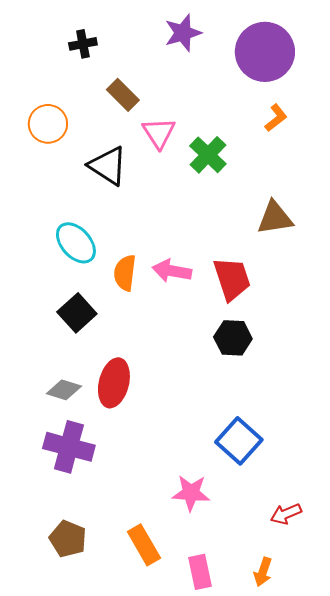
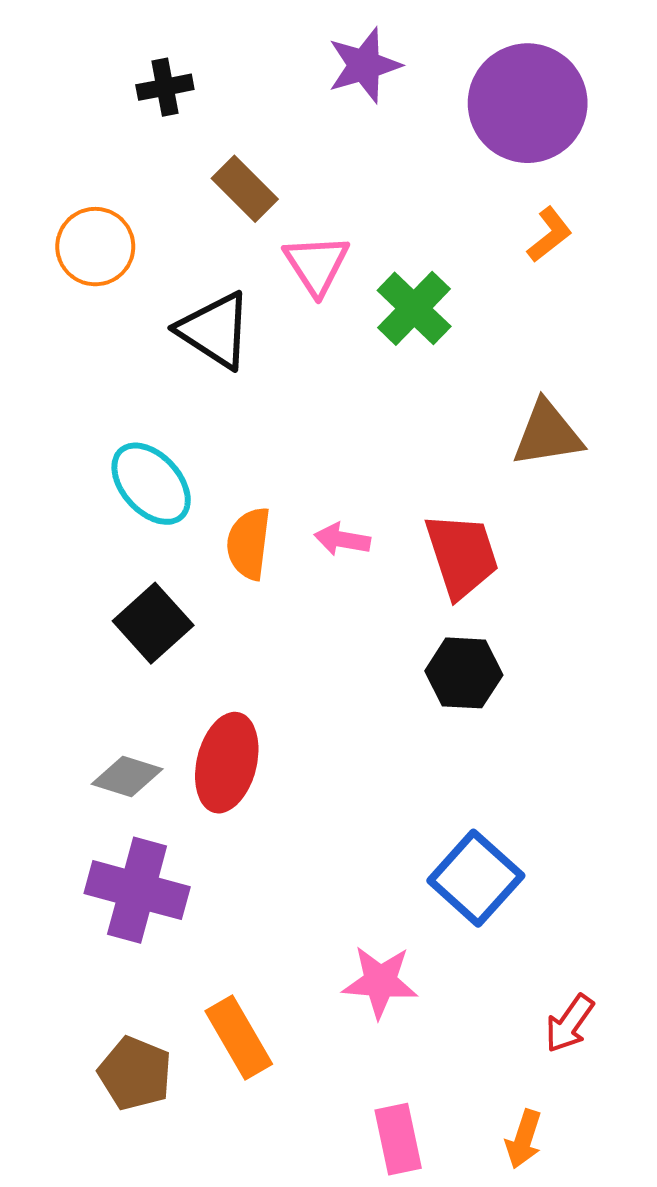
pink arrow: (172, 271) -> (342, 539), size x0.7
red arrow: (286, 514) -> (569, 1024), turned -32
orange rectangle: (144, 545) -> (239, 1038), moved

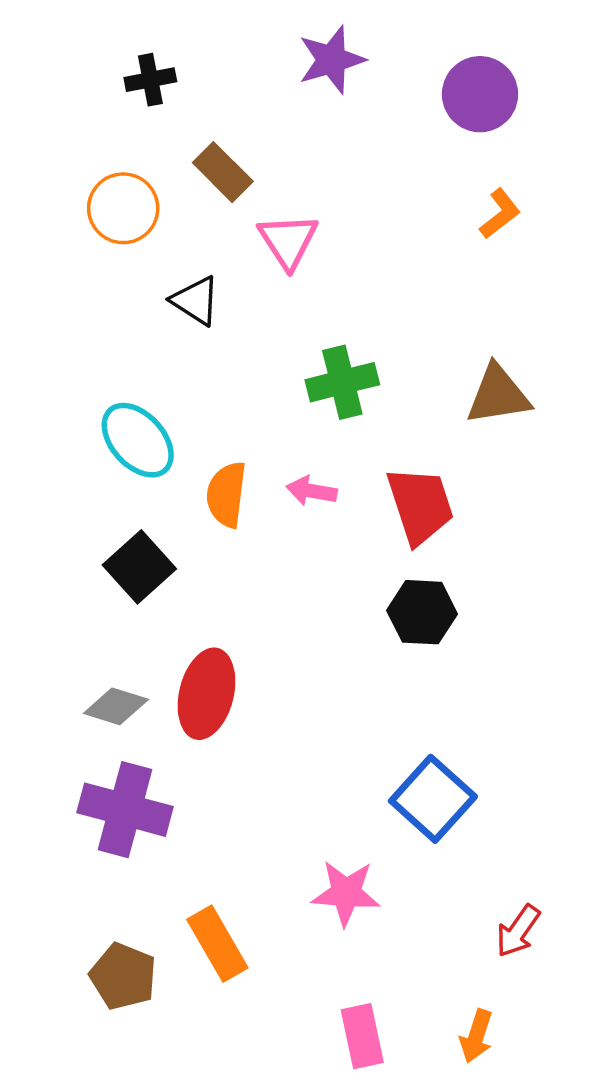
purple circle: (528, 103) -> (480, 94), size x0.7
orange circle: (95, 247) -> (123, 208), moved
green cross: (414, 308) -> (342, 382), moved, turned 32
black triangle: (215, 330) -> (196, 301), size x0.7

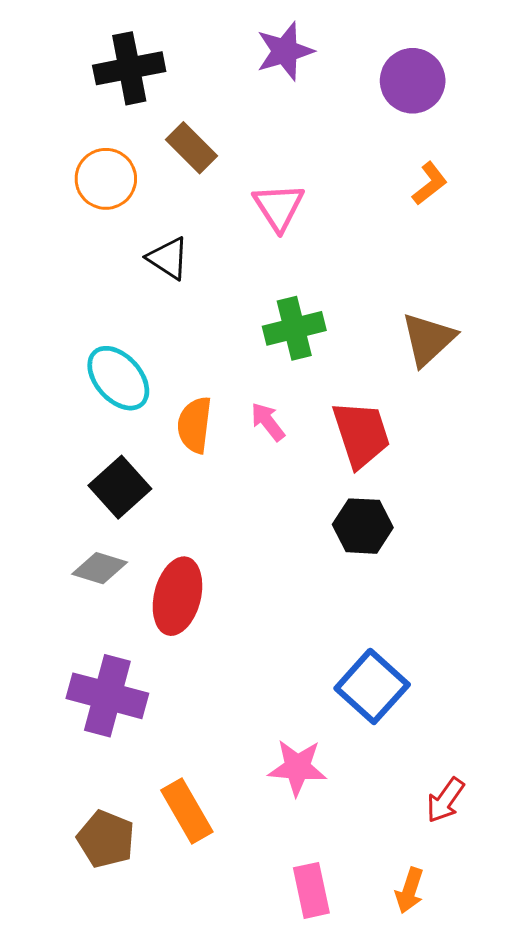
black cross: (150, 80) -> (129, 68), size x1.6
pink triangle: (288, 241) -> (279, 207), moved
brown triangle: (498, 395) -> (428, 339), turned -34
pink arrow: (312, 491) -> (268, 422), turned 42
gray diamond: (116, 706) -> (100, 568), moved

